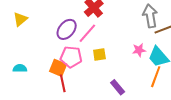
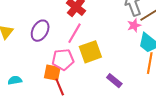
purple ellipse: (67, 29) -> (40, 31), moved
pink star: (139, 50) -> (134, 25), moved
yellow square: (99, 54) -> (90, 52), size x1.6

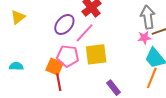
purple ellipse: (40, 31) -> (64, 24), moved

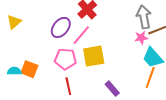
orange square: (54, 67) -> (29, 69), moved
red line: (59, 82) -> (68, 86), moved

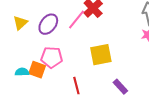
purple ellipse: (61, 27) -> (48, 24), moved
pink line: (81, 35) -> (77, 19), moved
pink pentagon: (65, 59) -> (52, 57), moved

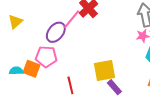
purple ellipse: (48, 24) -> (56, 32), moved
yellow square: (101, 55) -> (104, 70), moved

